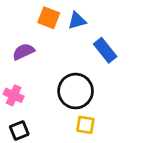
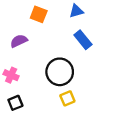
blue triangle: (77, 21) -> (76, 11), moved
yellow square: (85, 125) -> (67, 98), turned -32

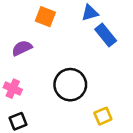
blue rectangle: (83, 40) -> (106, 35), moved
yellow square: (67, 98) -> (103, 116), moved

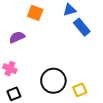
black circle: (70, 85) -> (53, 81), moved

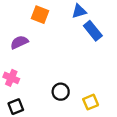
black circle: (53, 81) -> (61, 92), size x0.6

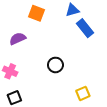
black circle: (61, 92) -> (55, 65), moved

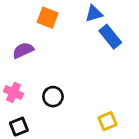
black circle: (55, 65) -> (53, 97), moved

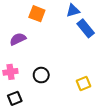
pink cross: (13, 92) -> (10, 72), turned -32
yellow square: (107, 121) -> (84, 84), moved

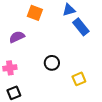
black circle: (41, 75) -> (52, 63), moved

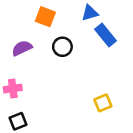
black circle: (52, 63) -> (62, 47), moved

